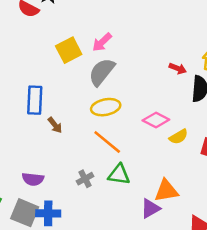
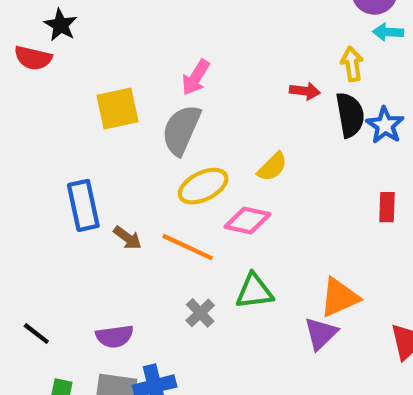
pink arrow: (102, 42) -> (196, 77), moved
yellow square: (69, 50) -> (117, 108), turned 30
pink diamond: (156, 120) -> (247, 221), moved
yellow semicircle: (179, 137) -> (272, 167), moved
orange line: (107, 142) -> (188, 247), moved

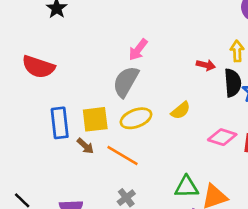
red semicircle: (33, 58) -> (38, 67), moved, size x1.4
yellow square: (117, 108) -> (95, 119), moved
pink diamond: (247, 221) -> (222, 137), moved
green triangle: (254, 291) -> (187, 187), moved

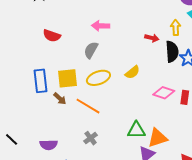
pink arrow: (138, 50) -> (101, 26), turned 54
red semicircle: (38, 67) -> (52, 36), moved, size x0.7
gray semicircle: (126, 82) -> (91, 50), size x0.7

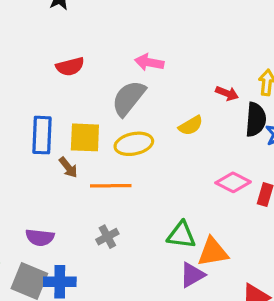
red semicircle: (52, 36) -> (70, 67), turned -42
gray semicircle: (91, 50) -> (129, 98), size x1.4
yellow semicircle: (132, 72) -> (191, 126), moved
orange line: (88, 106) -> (111, 186), turned -40

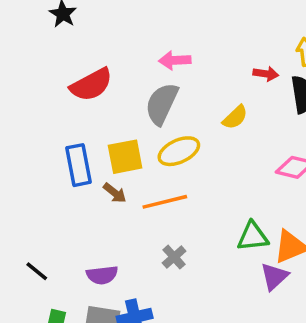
red semicircle: (70, 67) -> (91, 85), size x1.4

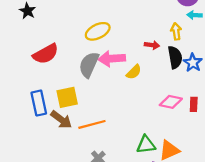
pink arrow: (175, 60) -> (112, 59), moved, size x1.4
yellow ellipse: (179, 151) -> (98, 31), moved
brown arrow: (115, 193) -> (61, 120), size x1.5

